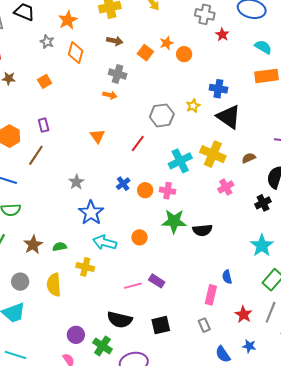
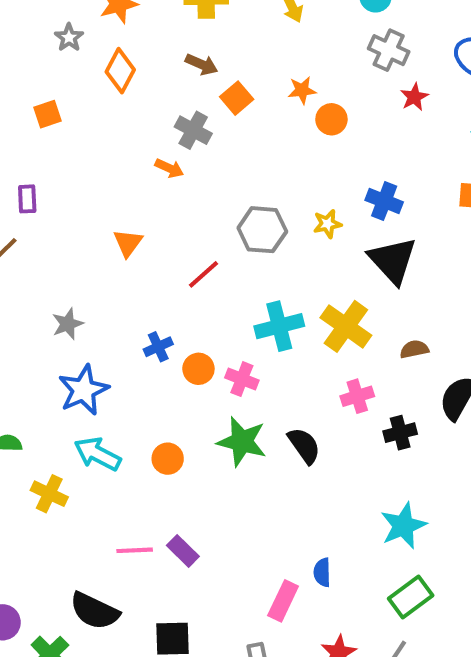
orange square: (145, 53) -> (237, 98), moved
black cross: (263, 203) -> (400, 433), moved
black semicircle: (202, 230) -> (304, 446), moved, turned -132

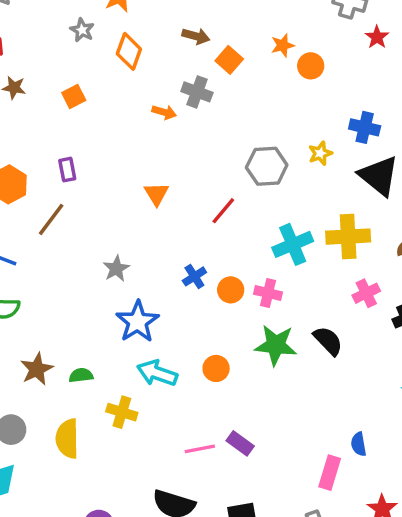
orange arrow: (169, 168) -> (164, 112), moved
yellow cross: (346, 326) -> (348, 237), turned -30

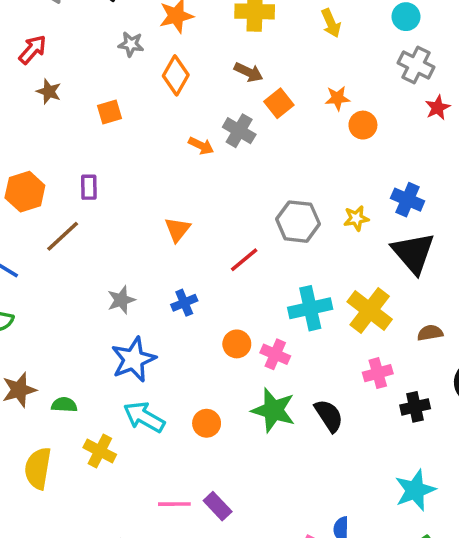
gray star: (82, 30) -> (131, 44), turned -30
yellow cross: (348, 237) -> (370, 311), turned 30
blue cross: (194, 276) -> (184, 303), moved

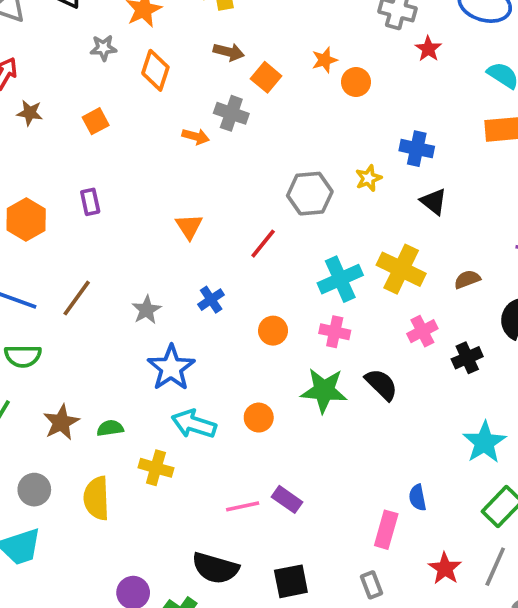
brown line: (63, 236) -> (77, 298), moved
black triangle: (413, 253) -> (434, 202), size x0.6
pink cross: (275, 354) -> (335, 332), moved

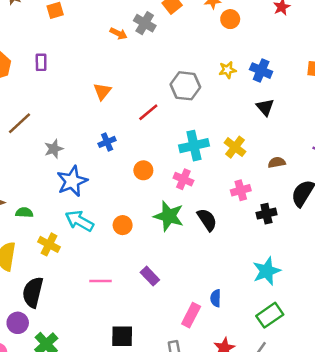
yellow star: (368, 178) -> (227, 70), moved
yellow cross: (401, 269) -> (235, 147), size x0.7
gray star: (146, 310) -> (54, 149), moved
purple rectangle: (287, 499) -> (150, 276), moved
black semicircle: (215, 568) -> (33, 292), moved, turned 76

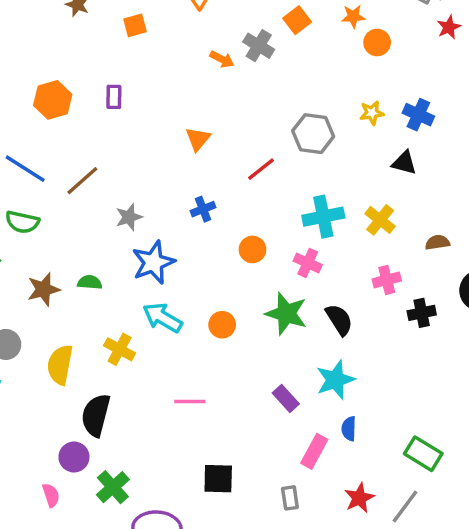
black triangle: (265, 107) -> (404, 163), moved, turned -36
green semicircle: (24, 213) -> (90, 282), moved
cyan star: (267, 271) -> (335, 380), moved
purple rectangle: (150, 276) -> (286, 398), moved
green rectangle: (270, 315) -> (423, 454), turned 65

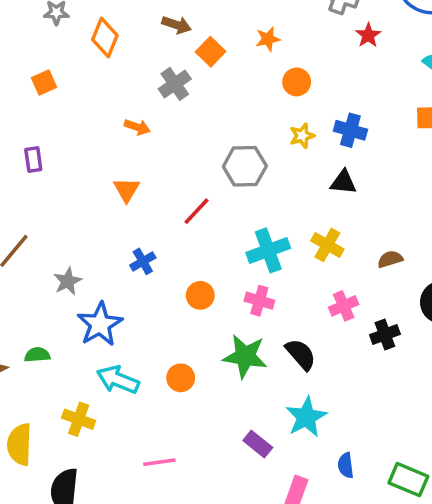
orange circle: (377, 43) -> (297, 82), moved
gray cross: (259, 46) -> (175, 84), turned 32
orange arrow: (222, 59) -> (137, 127), moved
blue semicircle: (349, 429) -> (346, 465), moved

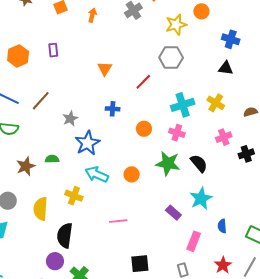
orange arrow: (137, 127) -> (92, 15), moved, turned -96
yellow star: (302, 136) -> (176, 25), moved, size x1.5
blue cross: (143, 261) -> (113, 109), turned 32

